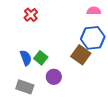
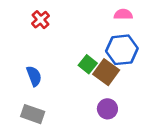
green square: (41, 58) -> (88, 64), moved
purple circle: (54, 77) -> (107, 109), moved

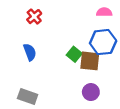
brown square: (106, 72) -> (90, 61), turned -30
blue semicircle: (34, 76) -> (30, 52), moved

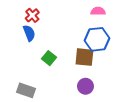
blue semicircle: (30, 52) -> (29, 33), moved
green square: (74, 54) -> (49, 58), moved

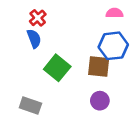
green square: (49, 58) -> (57, 68), size x1.5

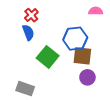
blue hexagon: (113, 46) -> (75, 39), moved
purple circle: (100, 101) -> (87, 77), moved

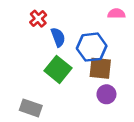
blue semicircle: (28, 32) -> (58, 37), moved

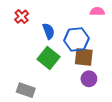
red cross: (38, 19) -> (22, 17), moved

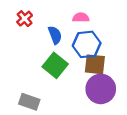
pink semicircle: (97, 11) -> (81, 17), moved
purple circle: (89, 79) -> (101, 89), size x1.6

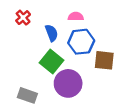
brown square: (95, 64) -> (104, 60), moved
purple circle: (101, 89) -> (68, 83), moved

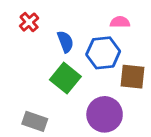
pink semicircle: (76, 16) -> (120, 22), moved
purple circle: (68, 83) -> (105, 114), moved

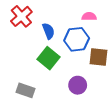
red cross: (29, 22) -> (21, 16), size x1.5
purple circle: (105, 114) -> (78, 85), size x0.7

